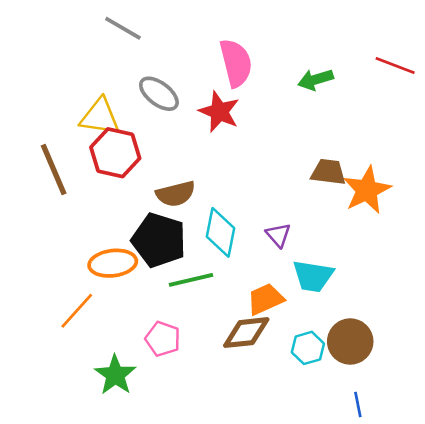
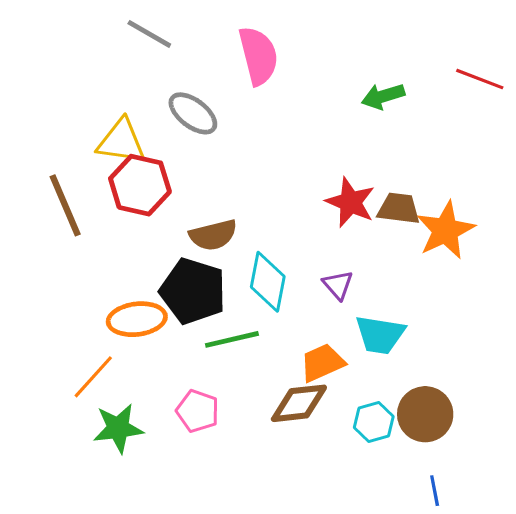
pink semicircle: (236, 63) -> (258, 56), moved
red star: (219, 112) -> (350, 202), moved
green star: (115, 375) -> (118, 428), moved, turned 30

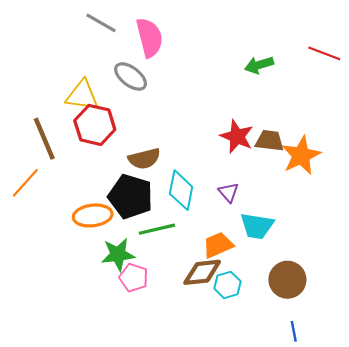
pink semicircle: (258, 56) -> (150, 38), moved
orange line: (93, 377) -> (25, 183), moved
cyan hexagon: (374, 422) -> (227, 285), moved
green star: (118, 428) -> (118, 254), moved

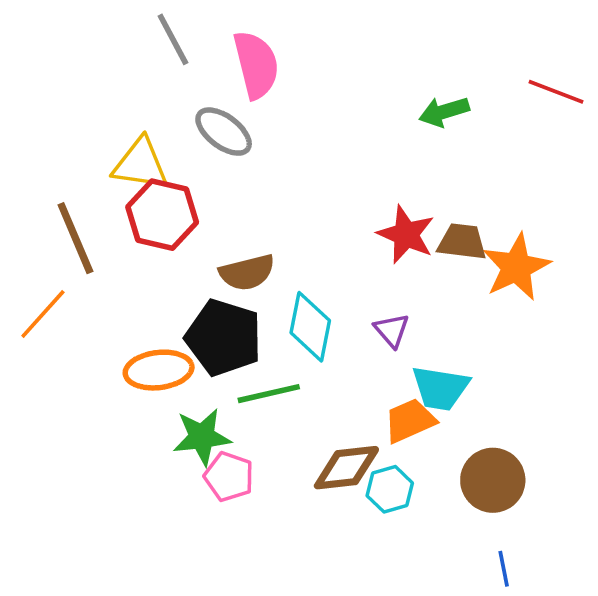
gray line: (101, 23) -> (173, 39), turned 32
orange trapezoid: (218, 245) -> (410, 421), moved

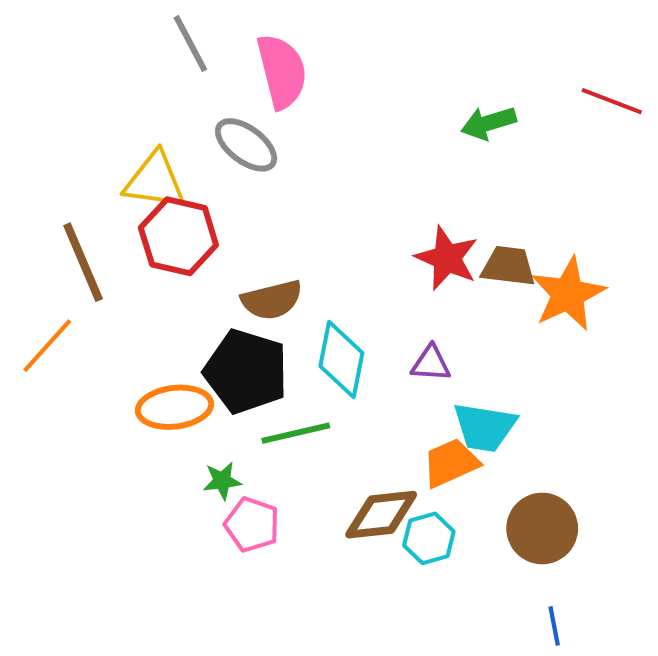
purple triangle: (392, 330) -> (431, 364), turned -45
green star: (202, 437) -> (222, 481), size x0.6

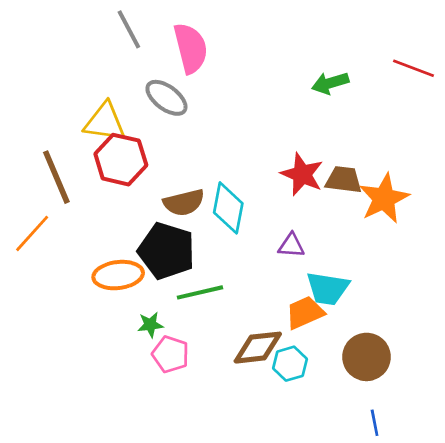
cyan diamond: (341, 360) -> (228, 208), moved

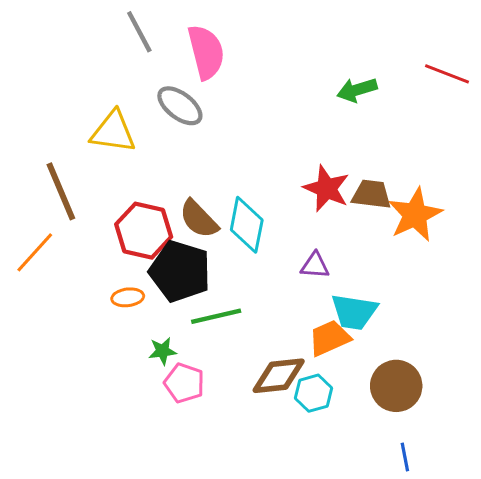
red hexagon: (121, 160) -> (144, 231), moved
brown semicircle: (184, 203) -> (199, 219), turned 60
orange ellipse: (118, 275) -> (128, 297), size x0.6

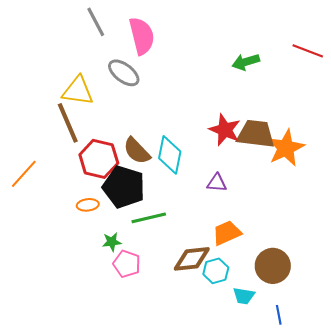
brown line: (61, 191) -> (68, 123), moved
brown trapezoid: (372, 194) -> (256, 134), size x1.4
cyan trapezoid: (354, 312) -> (244, 296), moved, size x0.7

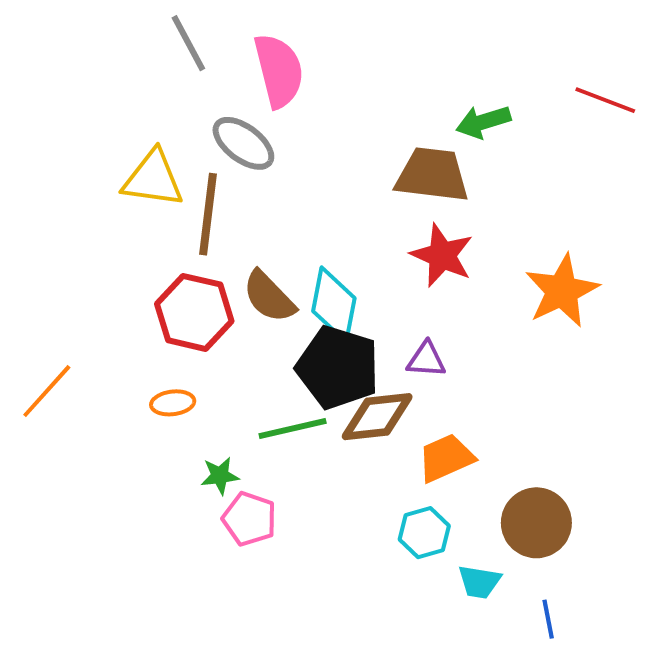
brown line: (68, 123) -> (208, 214), moved, turned 30
brown trapezoid: (256, 134) -> (432, 175), moved
orange line: (24, 174) -> (47, 391), moved
black pentagon: (124, 187) -> (338, 367), moved
brown diamond: (192, 259) -> (377, 417), moved

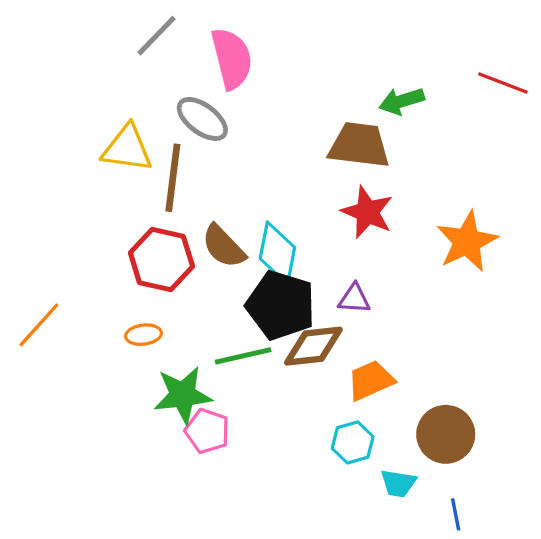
gray line: (188, 43) -> (157, 36), turned 72
green star: (220, 476) -> (183, 395), size x1.8

